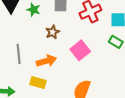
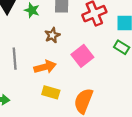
yellow rectangle: (38, 82) -> (51, 92), moved

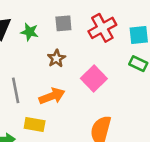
yellow rectangle: (51, 92) -> (35, 124), moved

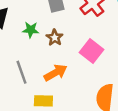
green star: (29, 32) -> (31, 30), moved

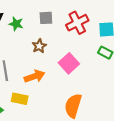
green star: (31, 30) -> (16, 24), moved

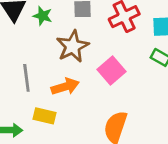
brown star: (39, 46) -> (73, 46), size x1.6

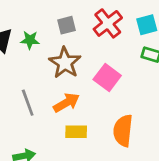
yellow rectangle: (45, 116) -> (76, 132), moved

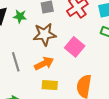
brown star: (65, 63) -> (45, 34), turned 30

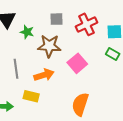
green star: (20, 16) -> (27, 32), moved
yellow rectangle: (50, 85) -> (31, 96), moved

